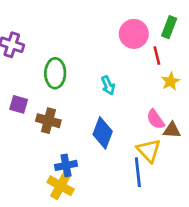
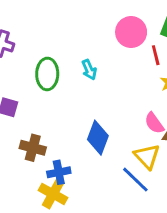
cyan arrow: (108, 85) -> (89, 70), moved
brown cross: (48, 121) -> (33, 148), moved
blue line: (138, 172) -> (135, 180), turned -40

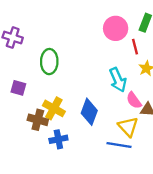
cyan arrow: (89, 70) -> (118, 80), moved, size x1.5
blue line: (135, 180) -> (119, 145), turned -35
yellow cross: (53, 194) -> (54, 108), moved

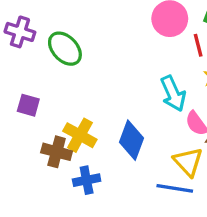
green ellipse: (49, 62) -> (65, 49), moved, turned -45

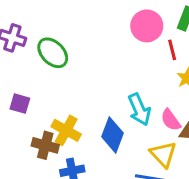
cyan arrow: (173, 94) -> (139, 110), moved

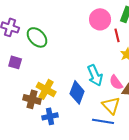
purple square: (20, 104) -> (15, 62), moved

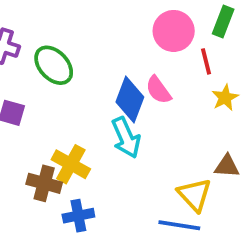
cyan arrow: (95, 75) -> (126, 138), moved
pink semicircle: (116, 82) -> (158, 90), moved
blue diamond: (77, 92) -> (130, 100), moved

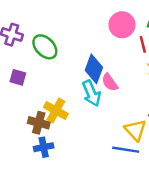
pink semicircle: (158, 90) -> (110, 82), moved
blue cross: (78, 216) -> (44, 147), moved

